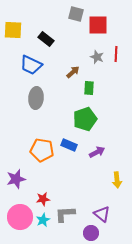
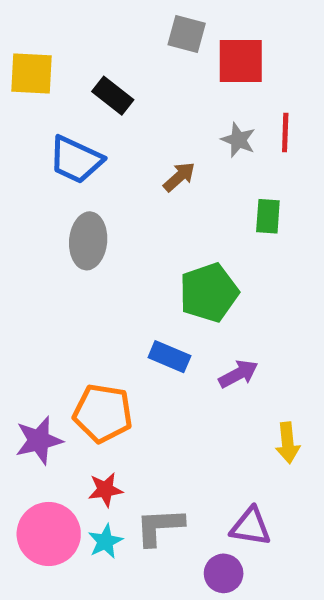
green rectangle: (89, 88) -> (268, 216), moved
orange pentagon: (42, 150) -> (103, 413), moved
purple triangle: (102, 214) -> (251, 527), turned -30

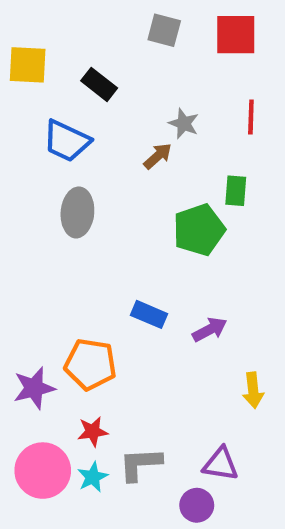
red square: (241, 61) -> (236, 35), moved
gray star: (238, 140) -> (184, 124), moved
green pentagon: (209, 293) -> (199, 230), moved

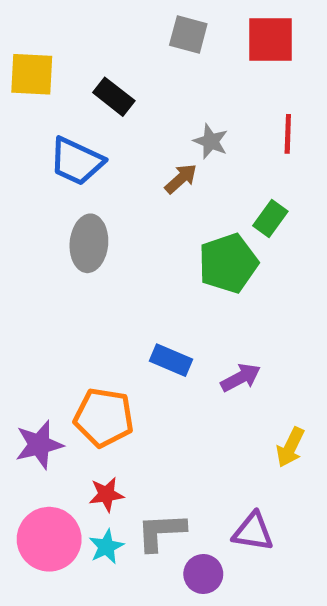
green rectangle: (236, 191) -> (270, 218), turned 32
yellow arrow: (253, 390) -> (290, 447), turned 32
purple circle: (197, 505) -> (203, 574), moved

